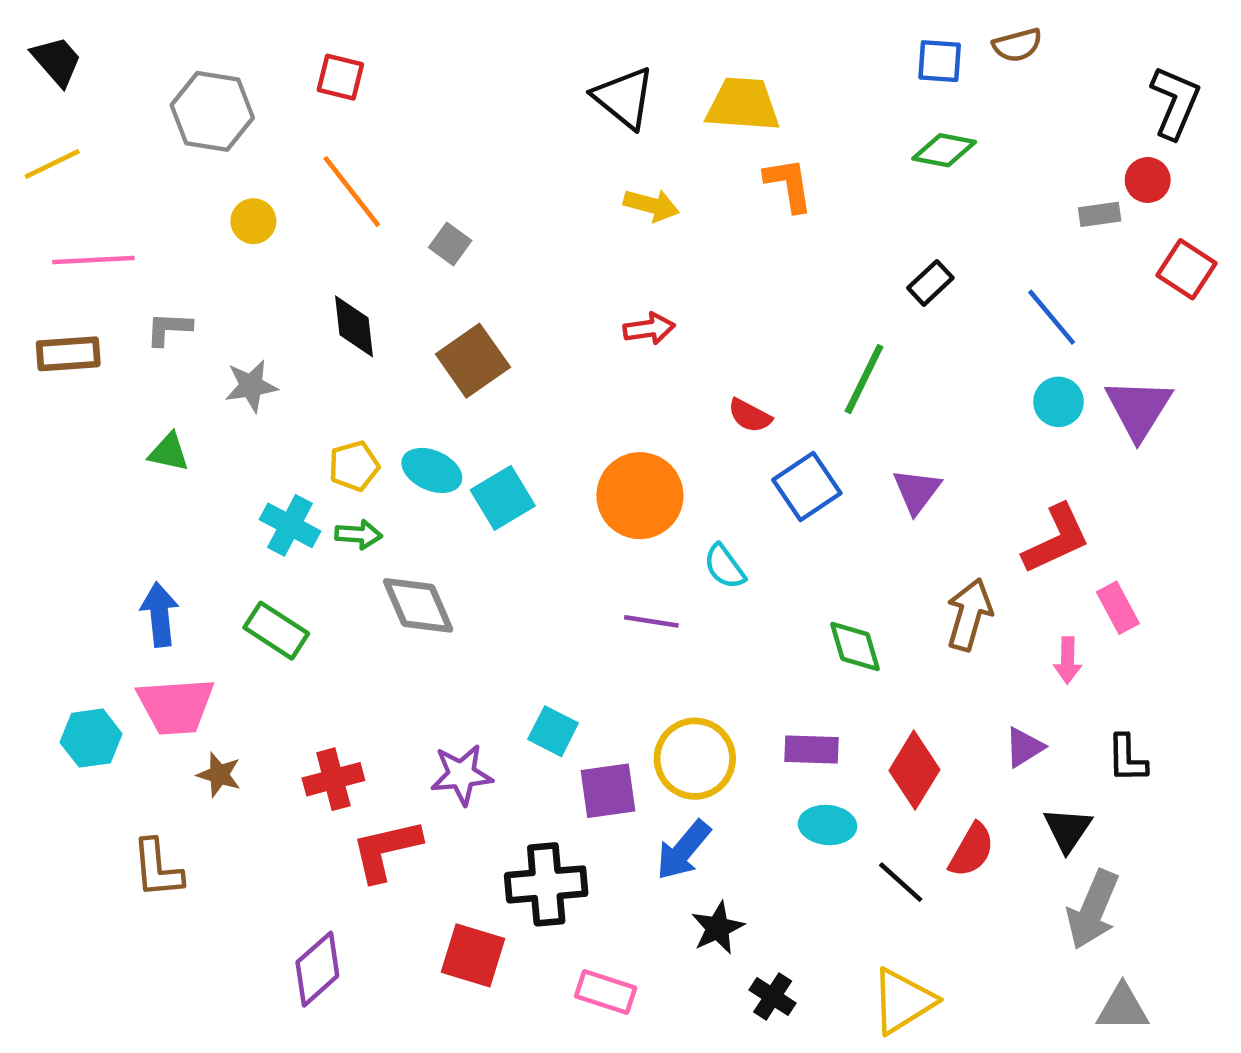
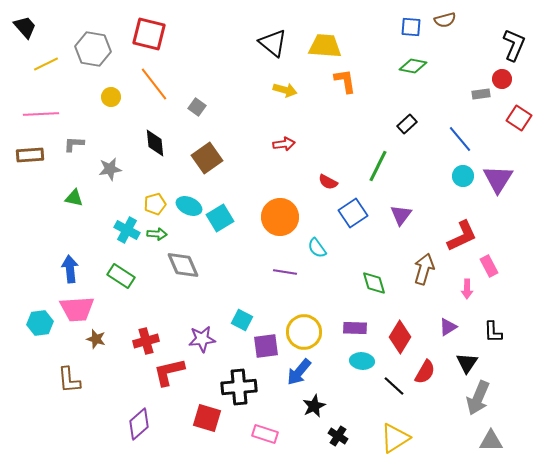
red square: (340, 77) -> (149, 34), size x1.6
yellow line: (52, 164) -> (46, 64), moved

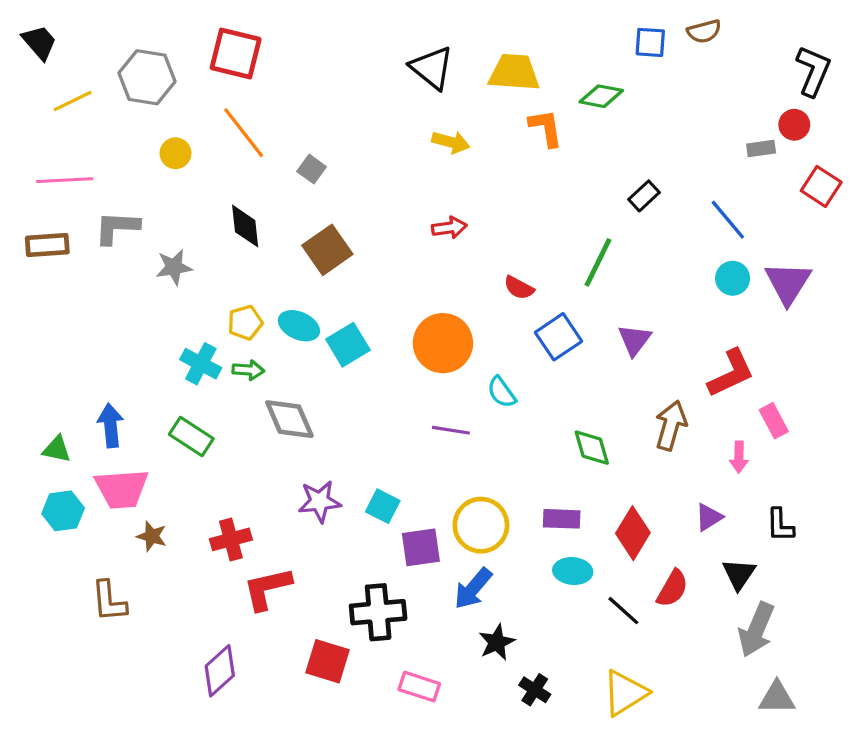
green diamond: (413, 66) -> (601, 96), moved
gray L-shape: (74, 144) -> (117, 228), size x1.4
green triangle: (74, 198) -> (57, 449), moved
purple star: (202, 339) -> (320, 501), moved

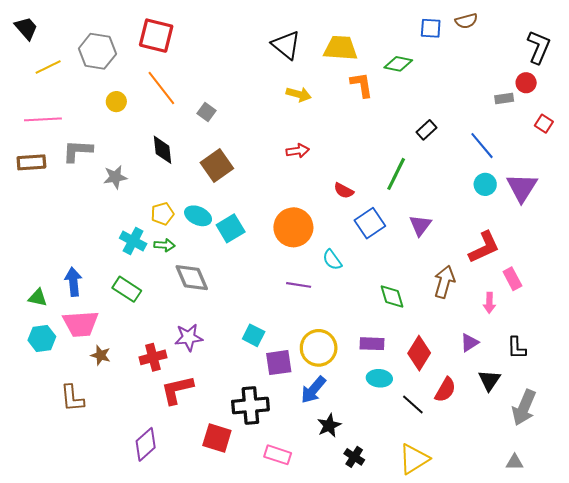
red square: (821, 186) -> (544, 124), size x0.7
purple star: (320, 501) -> (189, 337), moved
gray arrow: (756, 630) -> (524, 408), moved
gray triangle: (777, 698) -> (515, 462), size x0.7

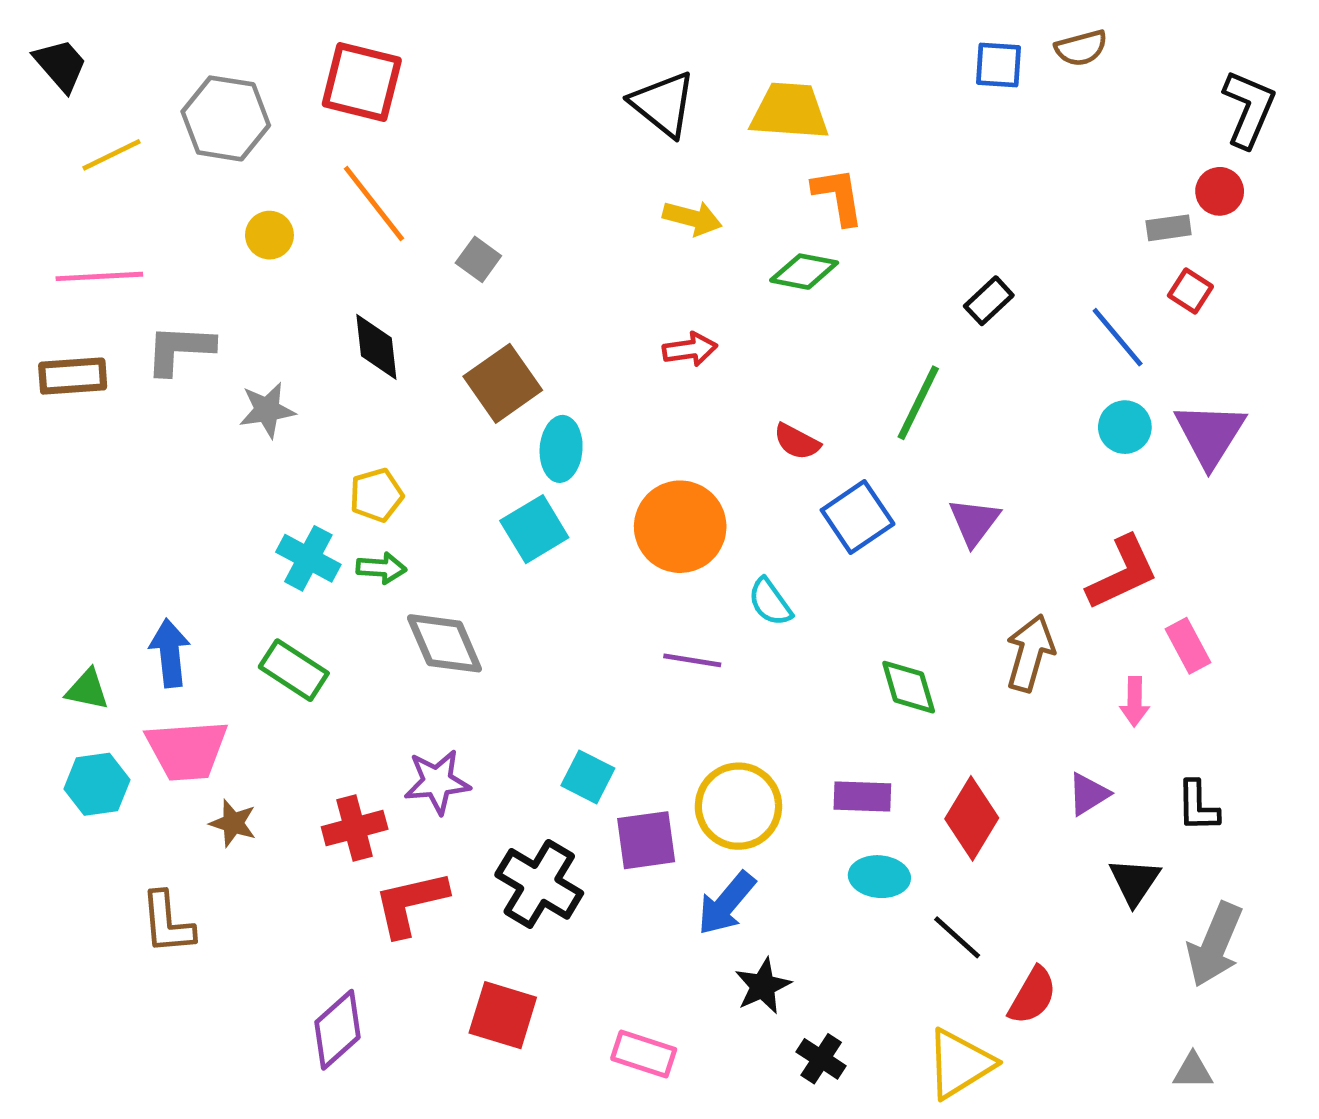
green diamond: (398, 64) -> (804, 272), moved
red square: (544, 124) -> (1190, 291), moved
cyan ellipse: (198, 216) -> (561, 449), moved, turned 70
red semicircle: (445, 390) -> (1033, 996), moved
black cross: (250, 406) -> (539, 884), moved, turned 36

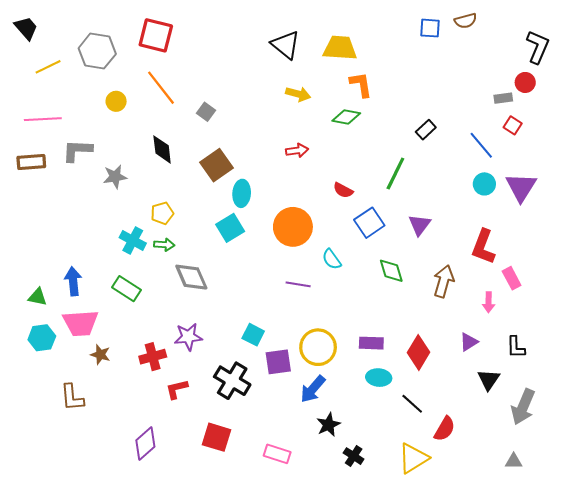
red L-shape: (1122, 573) -> (483, 247), turned 136
green diamond: (909, 687) -> (391, 271), moved
red L-shape: (410, 903) -> (177, 389), size x0.7

